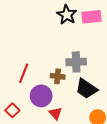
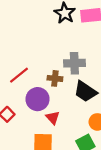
red line: (24, 73) -> (19, 75), turned 30

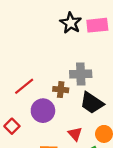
red triangle: (53, 118) -> (75, 134), moved

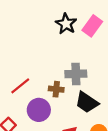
pink rectangle: (97, 25) -> (92, 26), turned -48

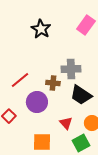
black star: (66, 24) -> (41, 29), moved

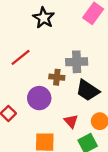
red line: (20, 80) -> (21, 57), moved

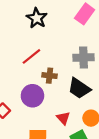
red line: (21, 57) -> (31, 56), moved
gray cross: (77, 62) -> (84, 57), moved

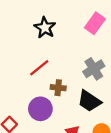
gray cross: (84, 57) -> (94, 69), turned -30

